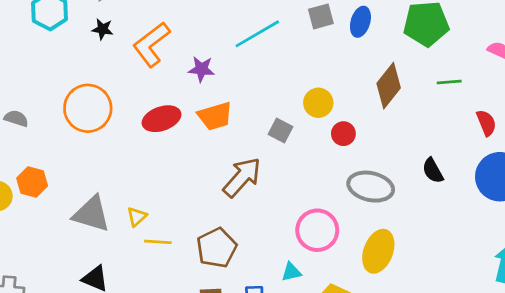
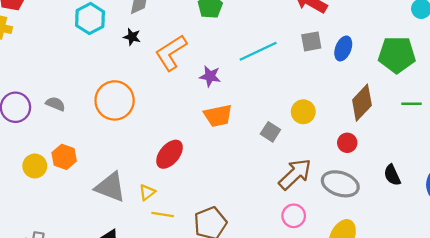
red ellipse: (162, 119) -> (170, 154), moved, turned -36
red circle: (343, 134) -> (347, 143), moved
brown arrow: (242, 177) -> (295, 174), moved
pink circle: (317, 230) -> (294, 216), size x0.7

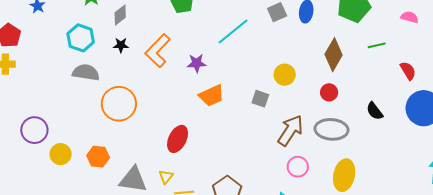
gray semicircle: (55, 104) -> (86, 72), moved, size x1.5
orange hexagon: (64, 157) -> (98, 157), moved
yellow circle: (35, 166) -> (61, 154), moved

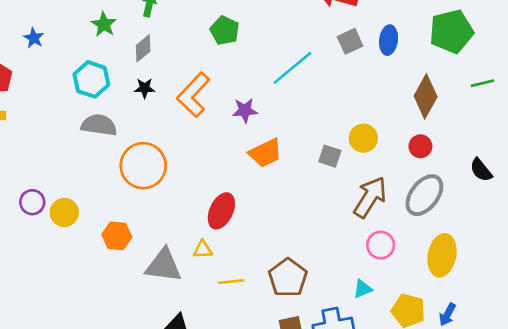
yellow circle: (285, 75) -> (363, 138), moved
gray ellipse: (332, 129) -> (424, 195), turned -56
purple circle: (34, 130) -> (32, 202), size x0.7
yellow circle: (61, 154) -> (64, 212), moved
yellow triangle: (166, 177) -> (203, 249), moved, turned 49

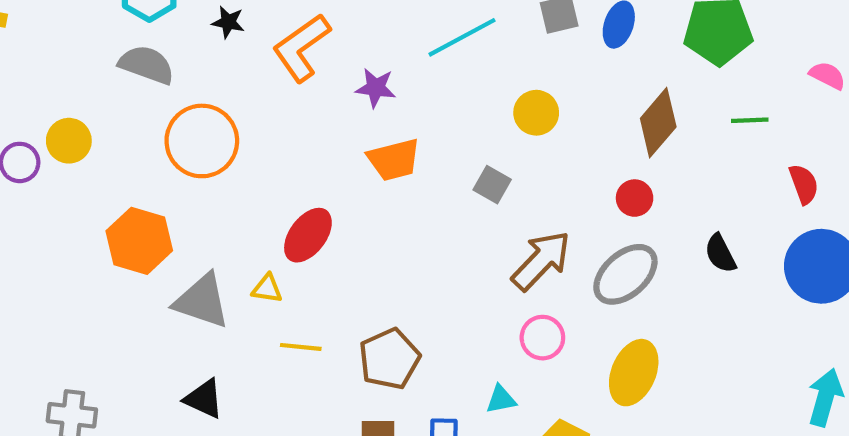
yellow circle: (363, 138) -> (536, 113), moved
yellow circle: (64, 212) -> (69, 141), moved
orange hexagon: (117, 236) -> (139, 241), size x1.4

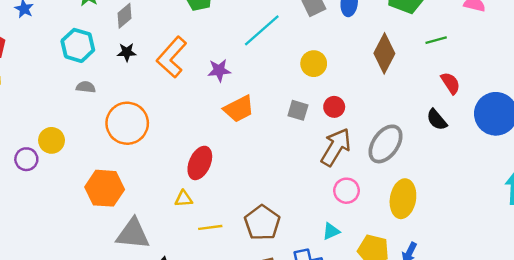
gray semicircle: (146, 65) -> (86, 87), size x0.6
red semicircle: (804, 184) -> (450, 83), moved
red circle: (635, 198) -> (334, 107), moved
gray triangle: (202, 301) -> (133, 234), moved

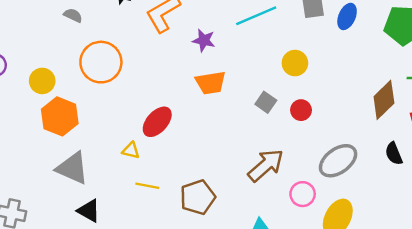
brown diamond: (384, 53) -> (384, 100), moved
yellow circle: (52, 140) -> (42, 81), moved
brown arrow: (336, 147) -> (266, 165), moved
pink circle: (347, 191) -> (303, 194), moved

